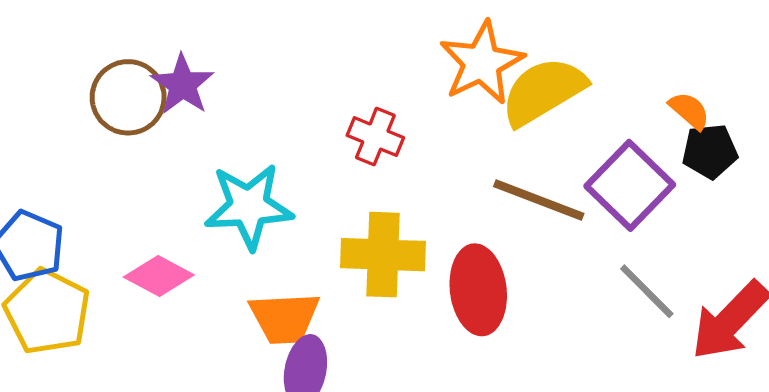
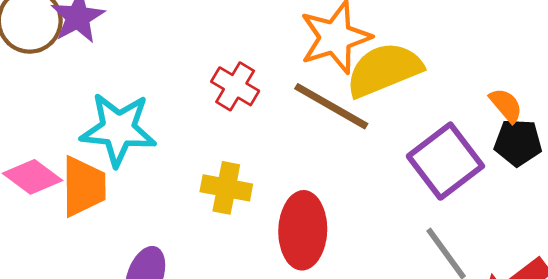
brown line: (539, 200) -> (331, 106), moved
yellow cross: (383, 255) -> (226, 188), size x0.7
orange trapezoid: (284, 318) -> (84, 186), moved, turned -96

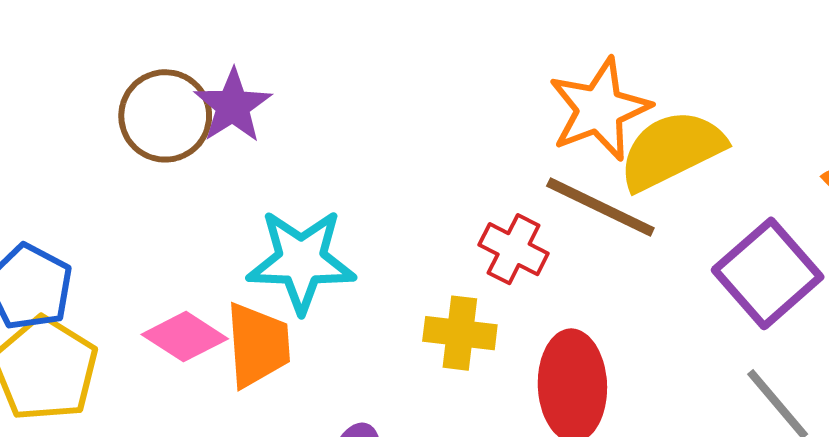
red cross: (235, 86) -> (514, 249), moved

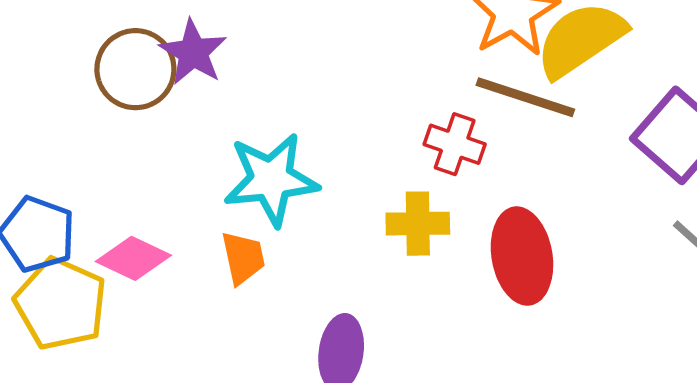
pink diamond: (185, 337) -> (133, 258), moved
orange trapezoid: (258, 345) -> (243, 258), size x0.7

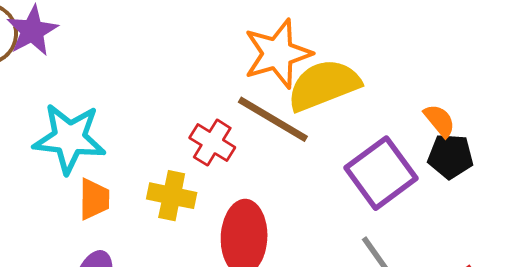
orange trapezoid: (243, 258) -> (94, 199), moved

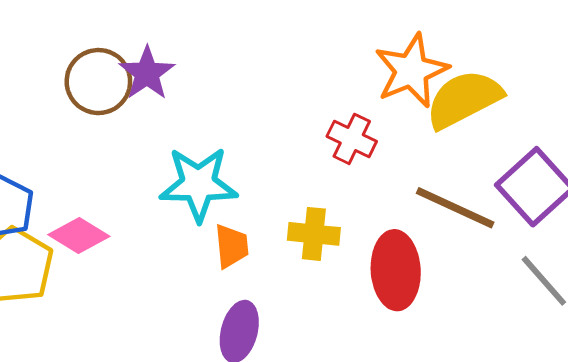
brown line: (273, 119) -> (455, 208), moved
red cross: (212, 143) -> (352, 139), moved

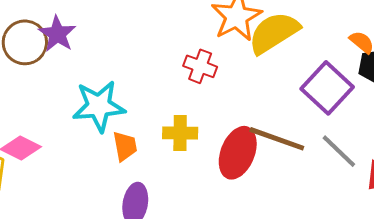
brown line: (455, 208) -> (277, 139), moved
red ellipse: (396, 270) -> (238, 153), turned 30

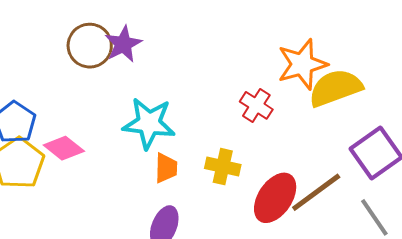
brown line: (277, 139) -> (316, 192), turned -68

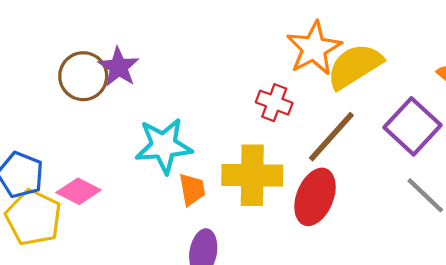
yellow cross: (223, 167) -> (252, 175), size x1.6
brown line: (316, 192) -> (331, 137), moved

